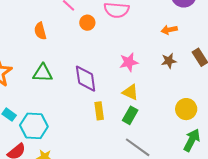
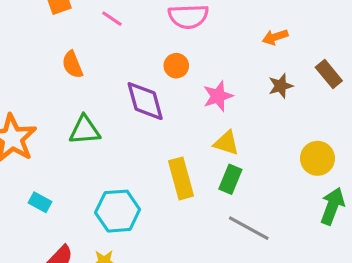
orange circle: (87, 23) -> (176, 66), moved
purple diamond: (86, 79) -> (145, 101), moved
yellow rectangle: (99, 111) -> (181, 178), size x1.4
cyan hexagon: (34, 126) -> (118, 211), moved

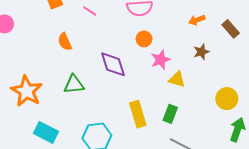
orange circle: (176, 66) -> (144, 39), moved
brown rectangle: (329, 74) -> (231, 29), moved
yellow triangle: (226, 143) -> (177, 79), moved
cyan rectangle: (40, 202) -> (46, 132), size x1.6

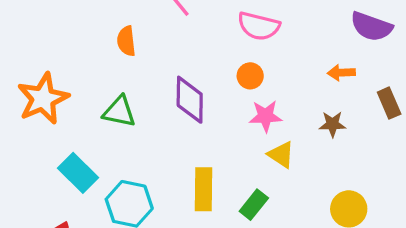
cyan rectangle: (46, 132) -> (78, 173), moved

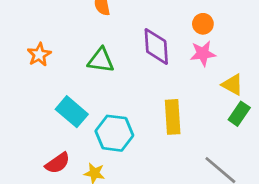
orange star: (43, 99) -> (39, 55), size x0.6
pink star: (266, 116) -> (203, 54), moved
green rectangle: (254, 205) -> (239, 114), moved

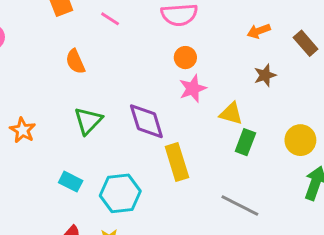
purple diamond: (156, 46) -> (146, 121), moved
green triangle: (101, 60) -> (88, 121), turned -40
cyan rectangle: (72, 112) -> (71, 182), size x0.7

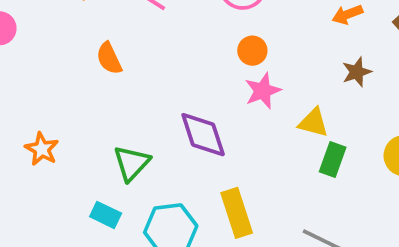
green triangle: (88, 121) -> (132, 163), moved
yellow rectangle: (177, 162) -> (237, 213), moved

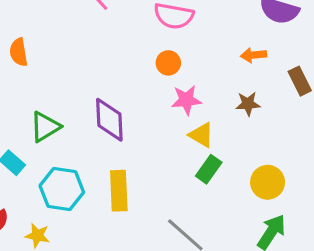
orange semicircle: (109, 58) -> (19, 52), moved
pink star: (263, 91) -> (186, 100), moved

